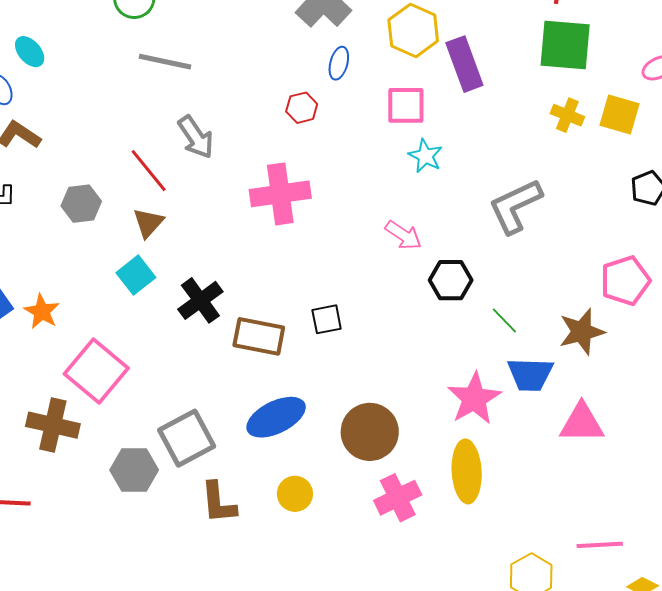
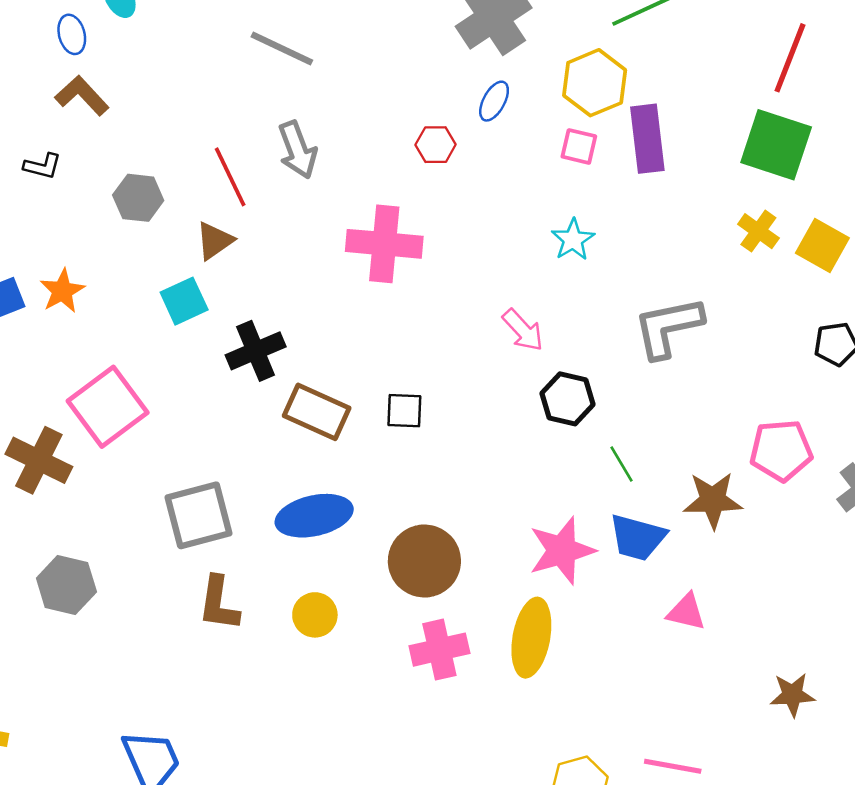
pink square: (406, 105) -> (579, 146), moved, size x0.7
orange star: (42, 312) -> (62, 291), moved
pink triangle: (582, 423) -> (686, 612), size x0.7
gray hexagon: (134, 470) -> (66, 585), moved

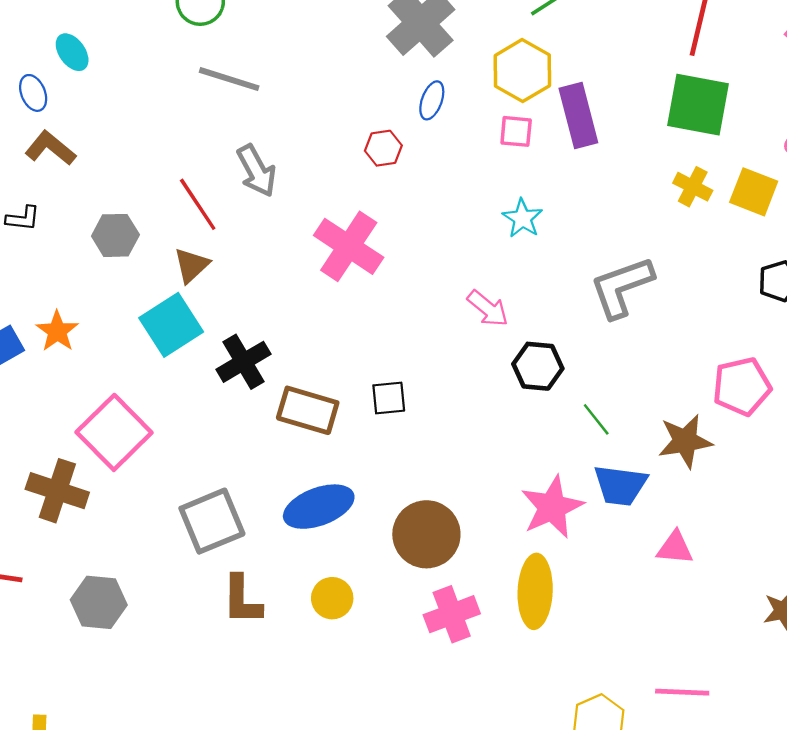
pink cross: (384, 244) -> (349, 246), turned 36
cyan square: (184, 301) -> (171, 325), size x1.4

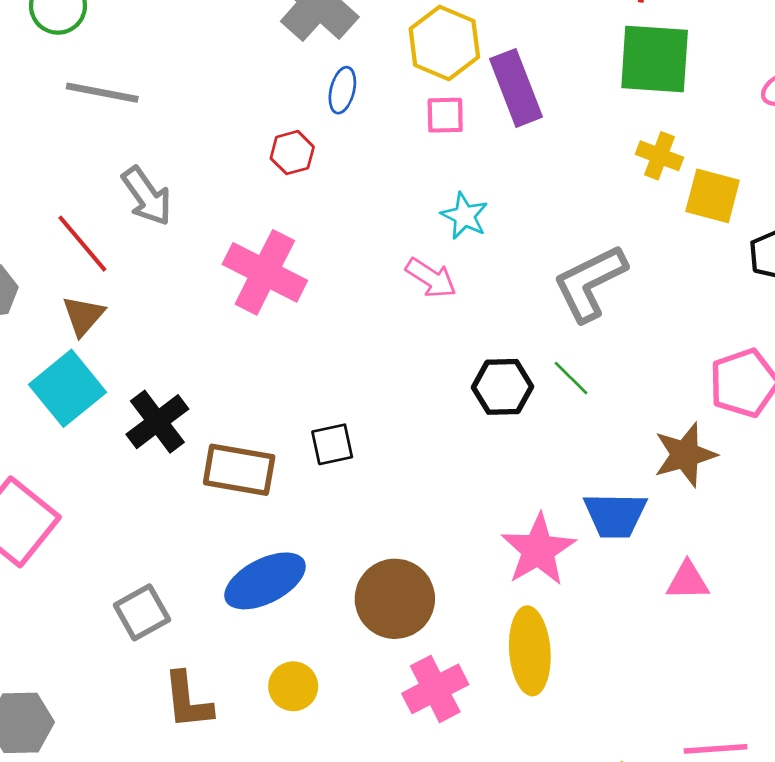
yellow square: (754, 192) -> (713, 196), moved
pink arrow: (488, 308) -> (431, 278), moved
green line: (596, 419) -> (571, 378), moved
gray square: (212, 521) -> (142, 612), size x0.7

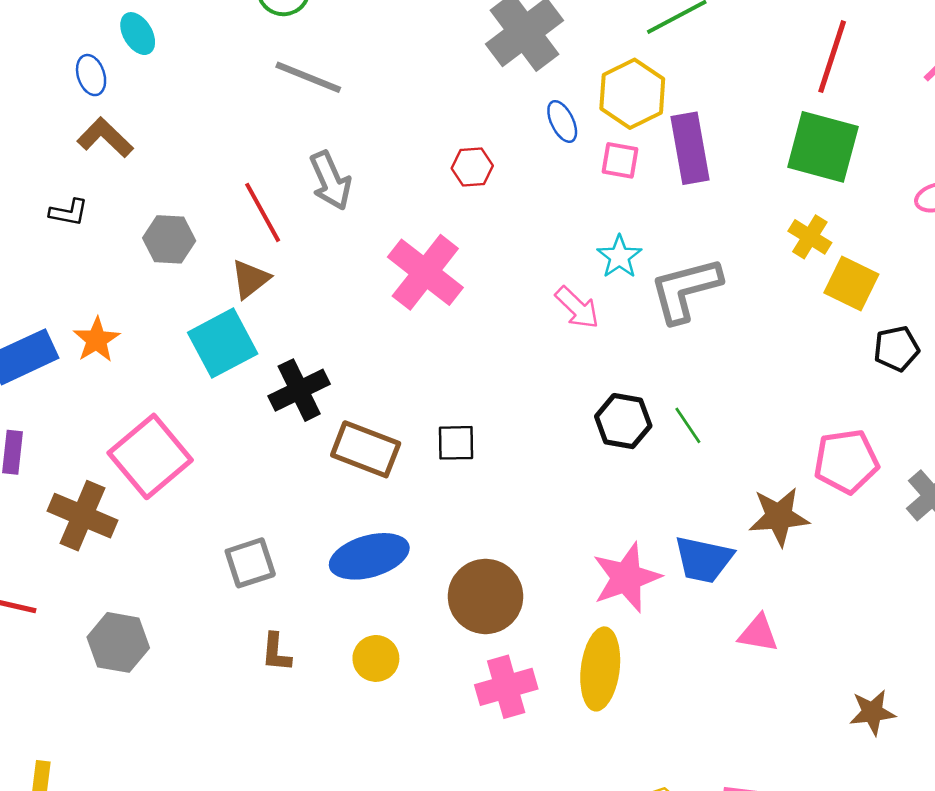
blue ellipse: (342, 90) -> (562, 121), moved, turned -51
gray L-shape: (590, 283) -> (685, 290), moved
brown L-shape: (188, 701) -> (276, 652), size x0.7

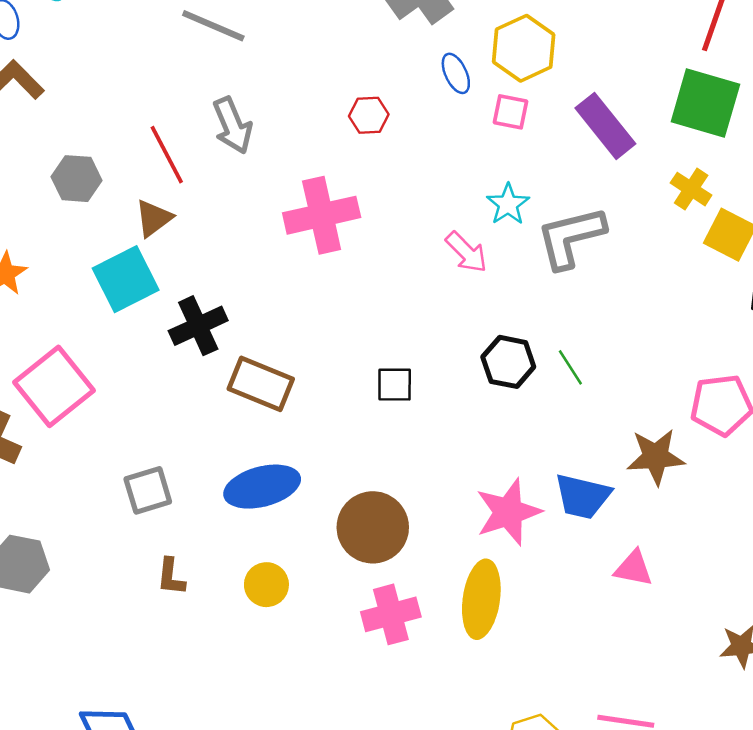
purple rectangle: (690, 148) -> (605, 126), moved, turned -30
pink cross: (425, 272) -> (322, 215), turned 38
black square: (456, 443) -> (395, 385), moved

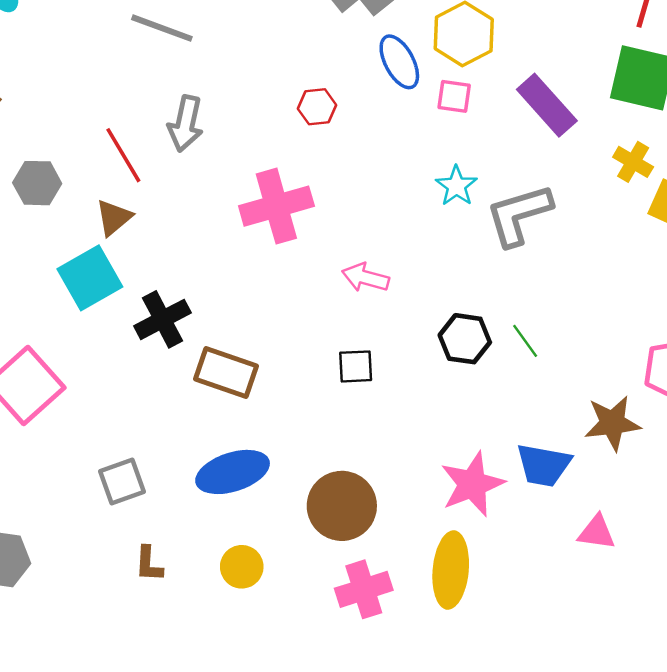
blue ellipse: (456, 73) -> (399, 62), size x1.4
gray arrow: (232, 125) -> (186, 124), turned 38
pink arrow: (466, 252) -> (365, 278), moved, turned 153

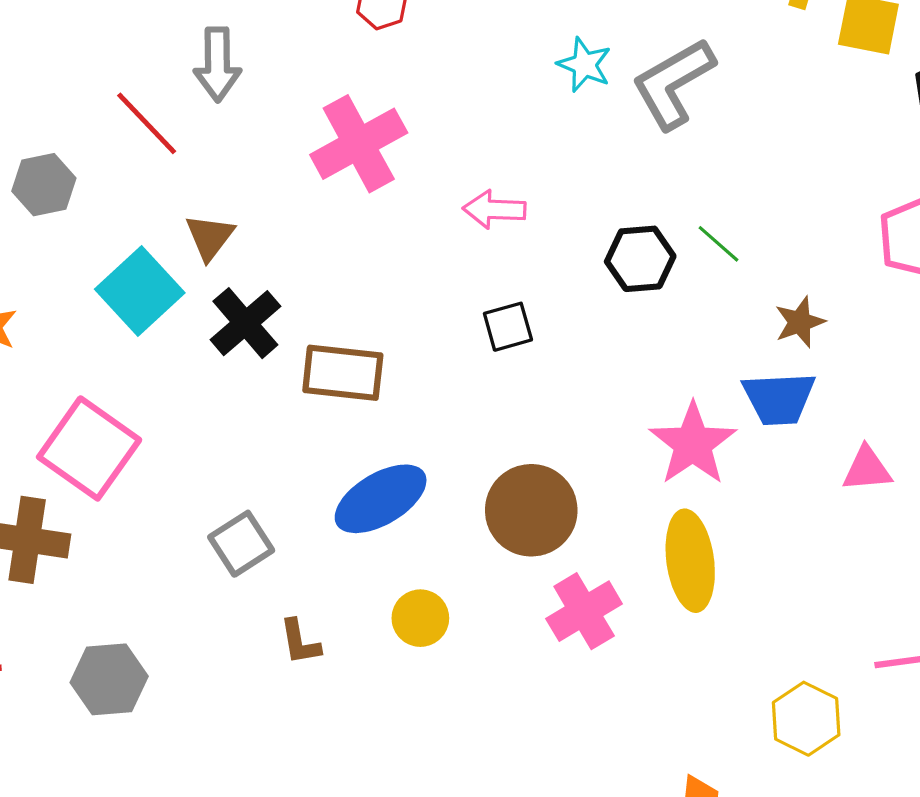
brown triangle: (114, 218) -> (210, 237), moved
brown star: (612, 423) -> (800, 322), moved, size x0.7

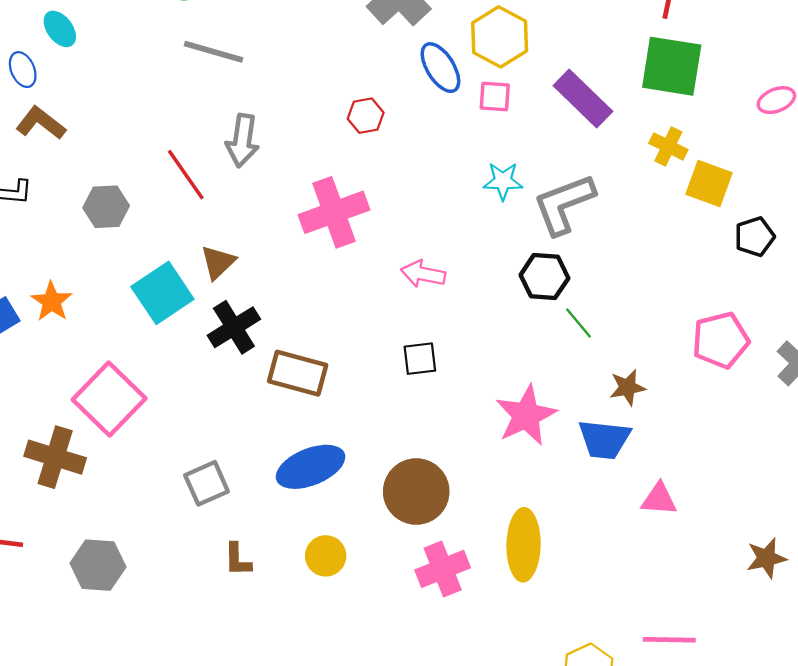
cyan star: (584, 65) -> (503, 181), turned -30
black hexagon: (640, 259) -> (544, 277), moved
pink star: (693, 444) -> (526, 415), moved

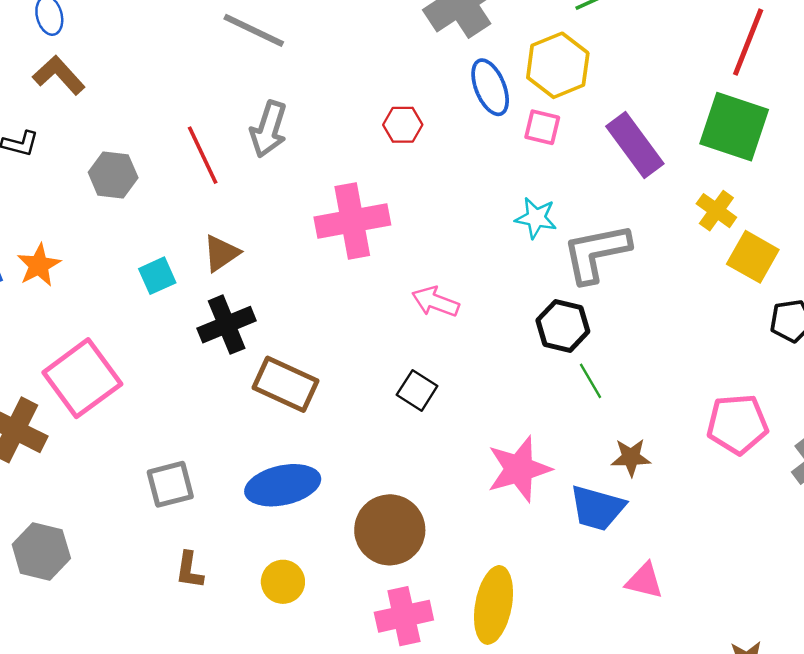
cyan square: (162, 293) -> (157, 276), size x0.6
black square: (420, 359) -> (417, 390), turned 30

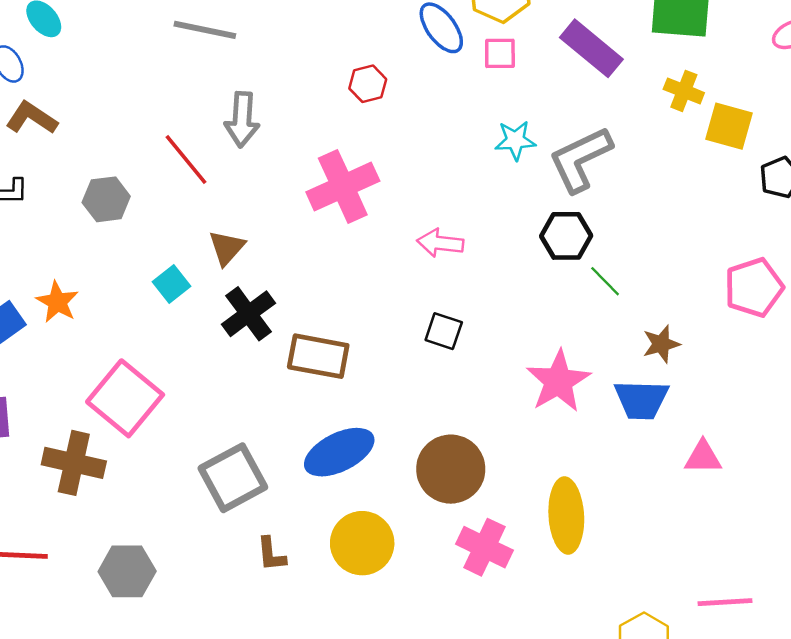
gray square: (170, 484) -> (233, 478), size x1.4
yellow circle: (283, 582) -> (362, 543), size x1.5
pink cross: (404, 616) -> (484, 547), turned -38

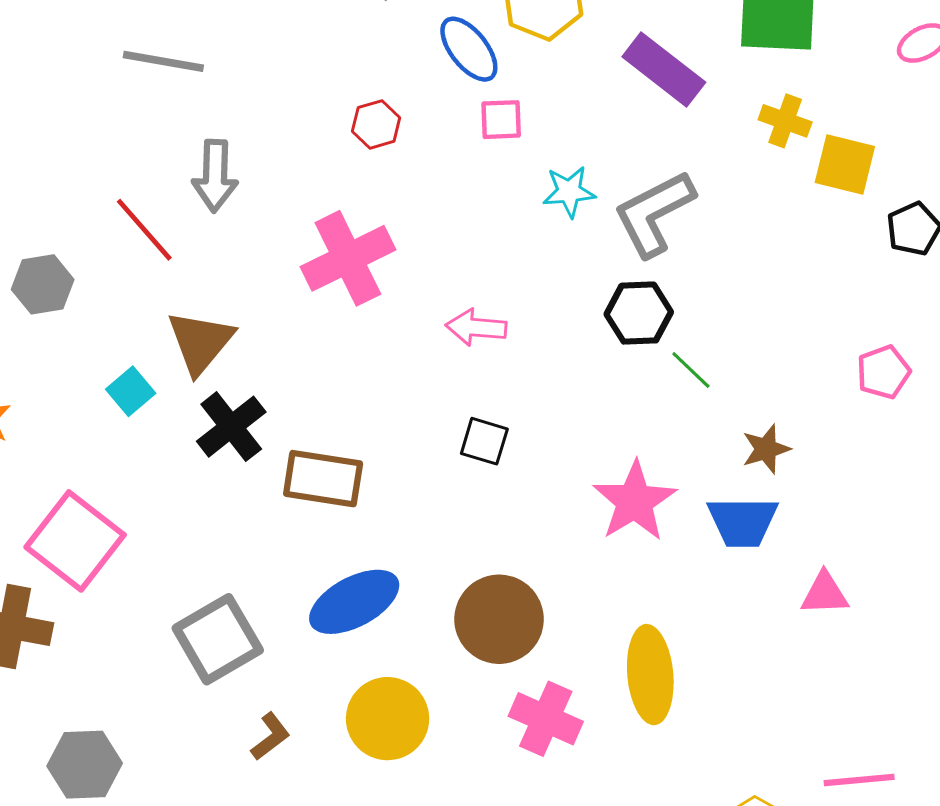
pink square: (500, 53) -> (501, 120), moved
brown triangle: (227, 248) -> (200, 342), size x1.4
pink pentagon: (754, 287) -> (884, 372), size x0.7
brown L-shape: (271, 554) -> (270, 737), turned -120

